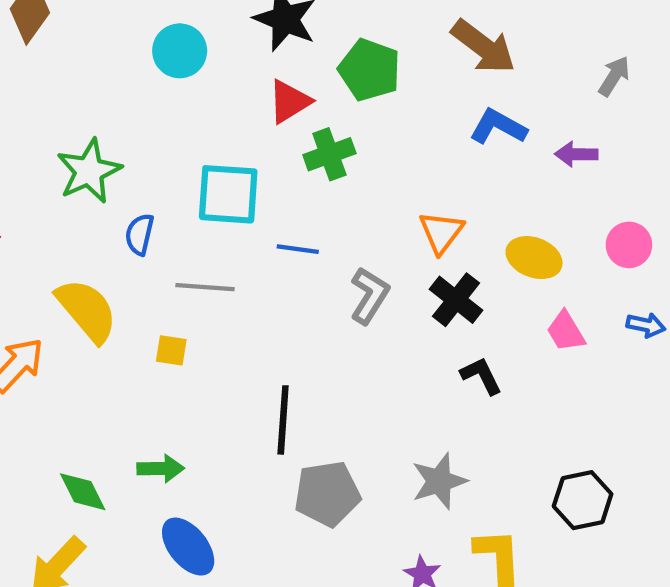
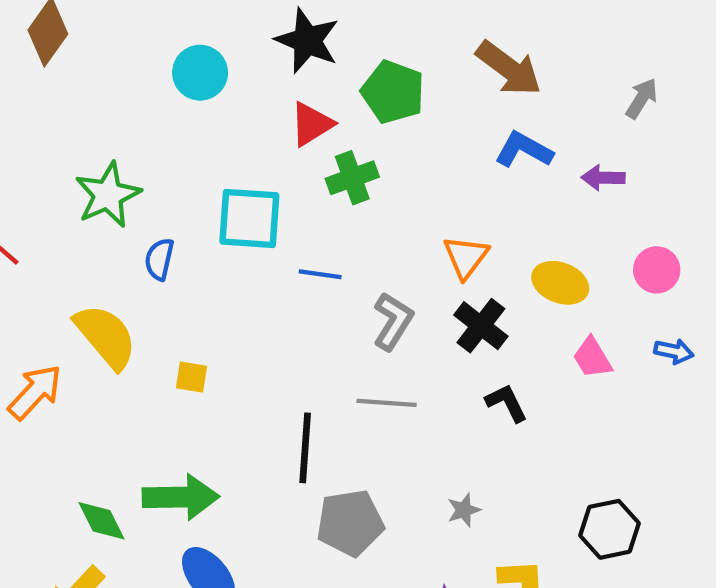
gray line: (205, 287) -> (387, 403), moved
green arrow: (161, 468) -> (181, 497), size x1.6
gray star: (439, 481) -> (464, 510), size x0.6

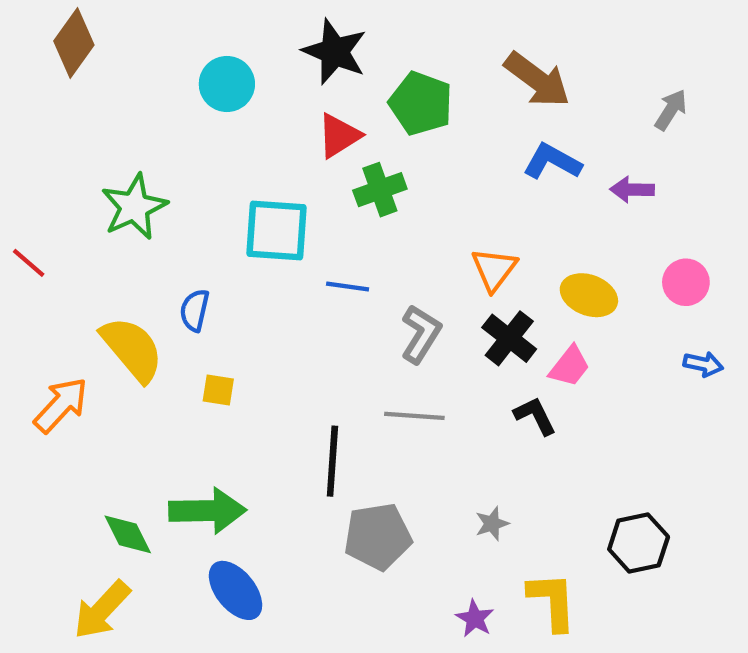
blue semicircle: (159, 259) -> (195, 310), moved
pink trapezoid: (592, 358) -> (570, 366), moved, turned -111

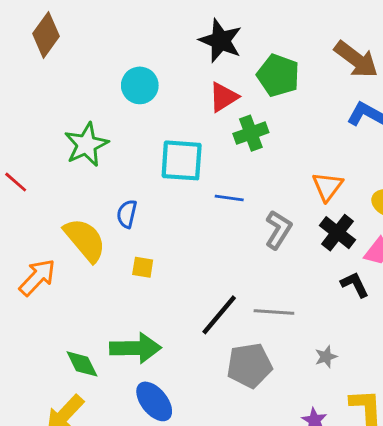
cyan circle: (227, 84) -> (140, 85), moved
gray line: (414, 416) -> (274, 312), moved
black line: (332, 461) -> (219, 315), turned 36

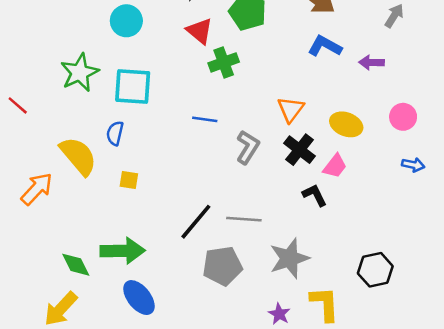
red triangle: (223, 97) -> (200, 31), turned -48
cyan square: (182, 160) -> (133, 86), moved
gray star: (326, 357) -> (289, 258), size x2.0

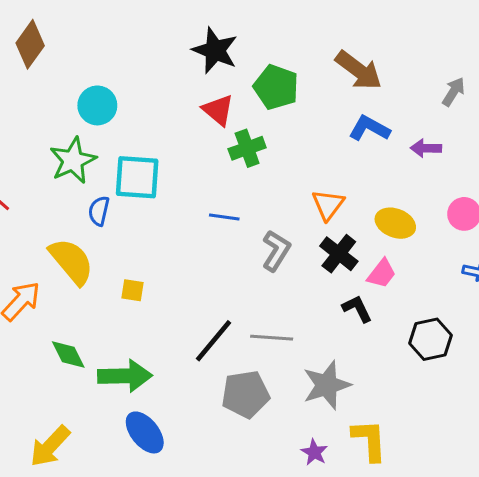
cyan circle: (126, 21) -> (97, 105), moved
blue semicircle: (115, 133) -> (99, 211), moved
green diamond: (76, 265) -> (68, 355), moved
black hexagon: (375, 270) -> (430, 339), moved

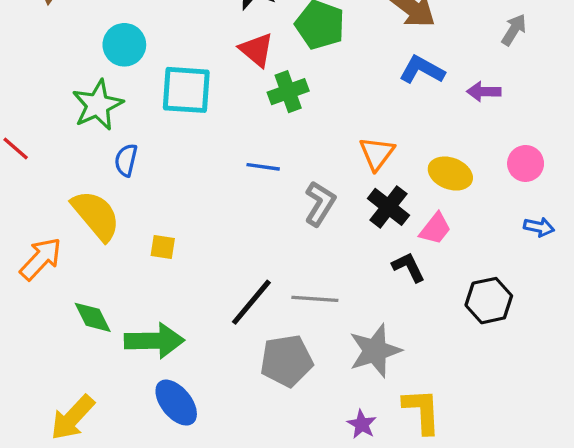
cyan square: (137, 177) -> (186, 90), moved

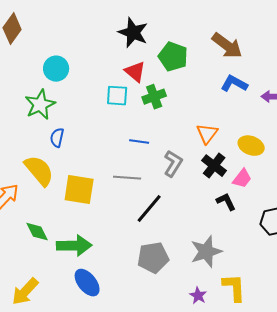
cyan square: (186, 90) -> (117, 96), moved, size x0.7
yellow square: (163, 247) -> (79, 190), size x2.0
gray line: (315, 299) -> (127, 178), moved
black line: (251, 302) -> (149, 209), moved

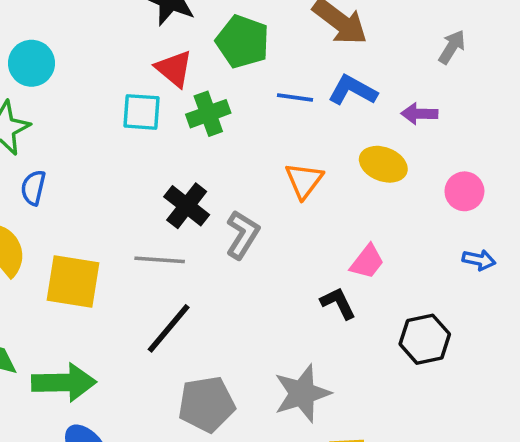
blue line: (139, 142) -> (295, 97), moved
yellow ellipse: (251, 146) -> (383, 164), moved
black cross: (214, 166) -> (187, 206), moved
black line: (149, 209) -> (169, 328), moved

